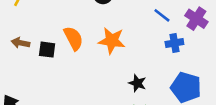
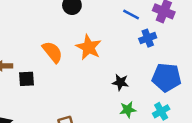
orange star: (112, 41) -> (89, 47), turned 30
black square: (47, 50) -> (26, 79), moved

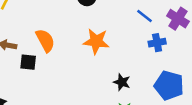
orange star: (89, 47) -> (96, 41), turned -30
orange semicircle: (52, 52) -> (45, 40), moved

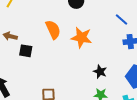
orange semicircle: (45, 40) -> (53, 30), moved

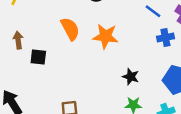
brown arrow: (10, 36) -> (18, 40), turned 72

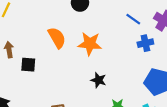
black star: (131, 77) -> (98, 80), moved

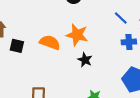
orange semicircle: (57, 38) -> (50, 42), moved, turned -48
black star: (98, 80) -> (85, 60), moved

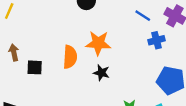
orange semicircle: (50, 42) -> (70, 57), turned 84
black star: (85, 60) -> (101, 73), moved

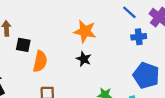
orange semicircle: (70, 57) -> (40, 61), moved

